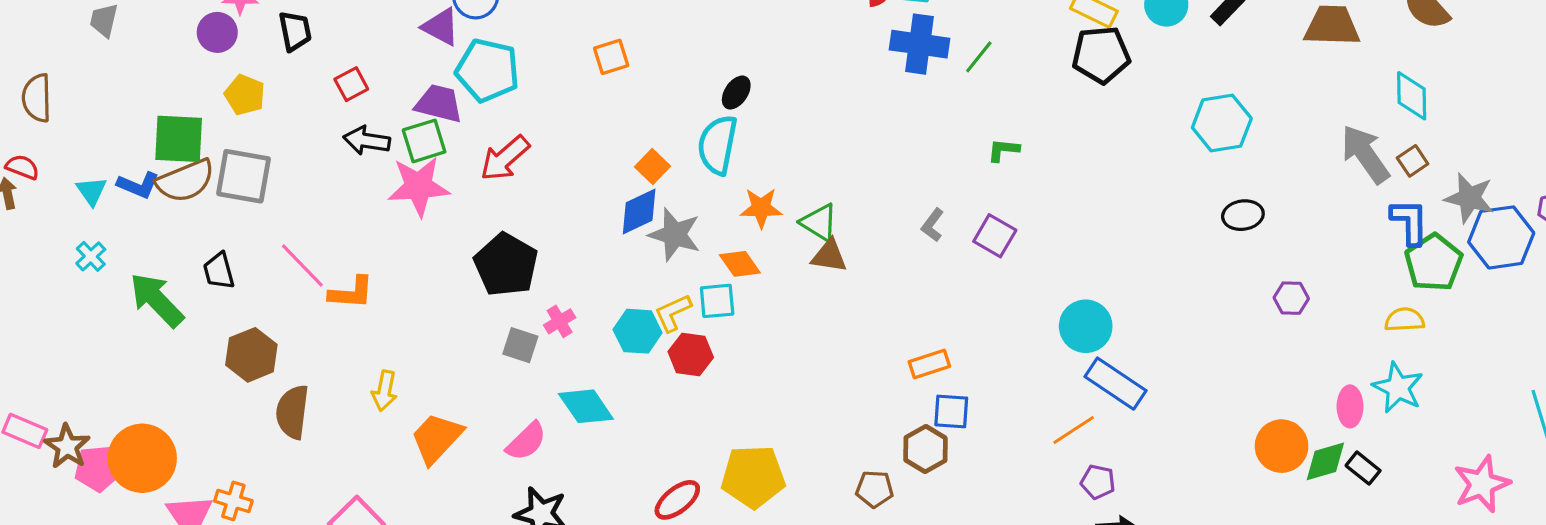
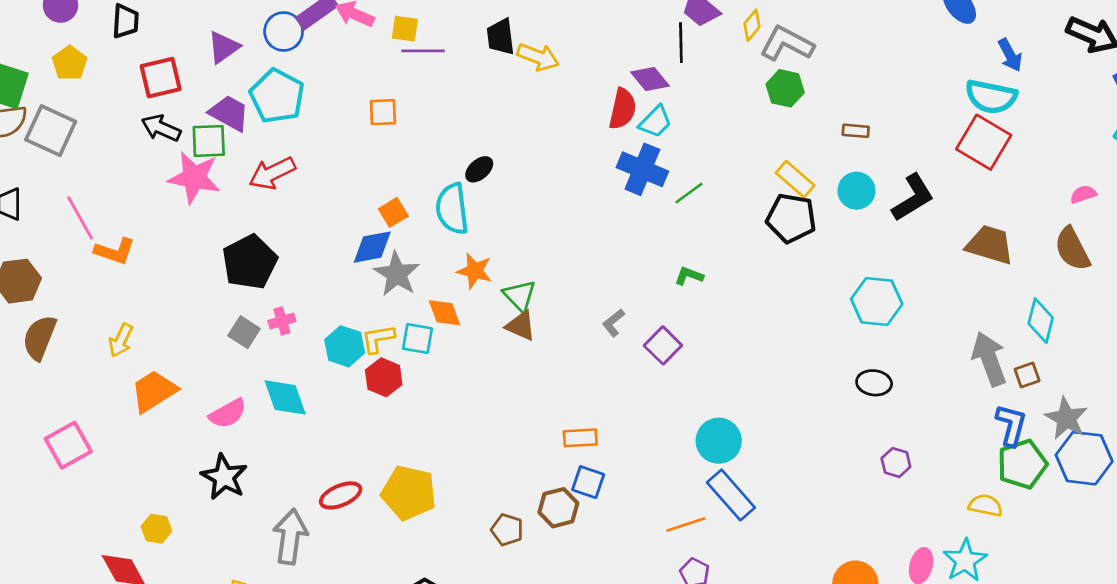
purple triangle: (441, 27) -> (224, 47), moved, turned 42
red square: (351, 84) -> (161, 78), size x1.5
cyan semicircle: (718, 145) -> (452, 209), turned -33

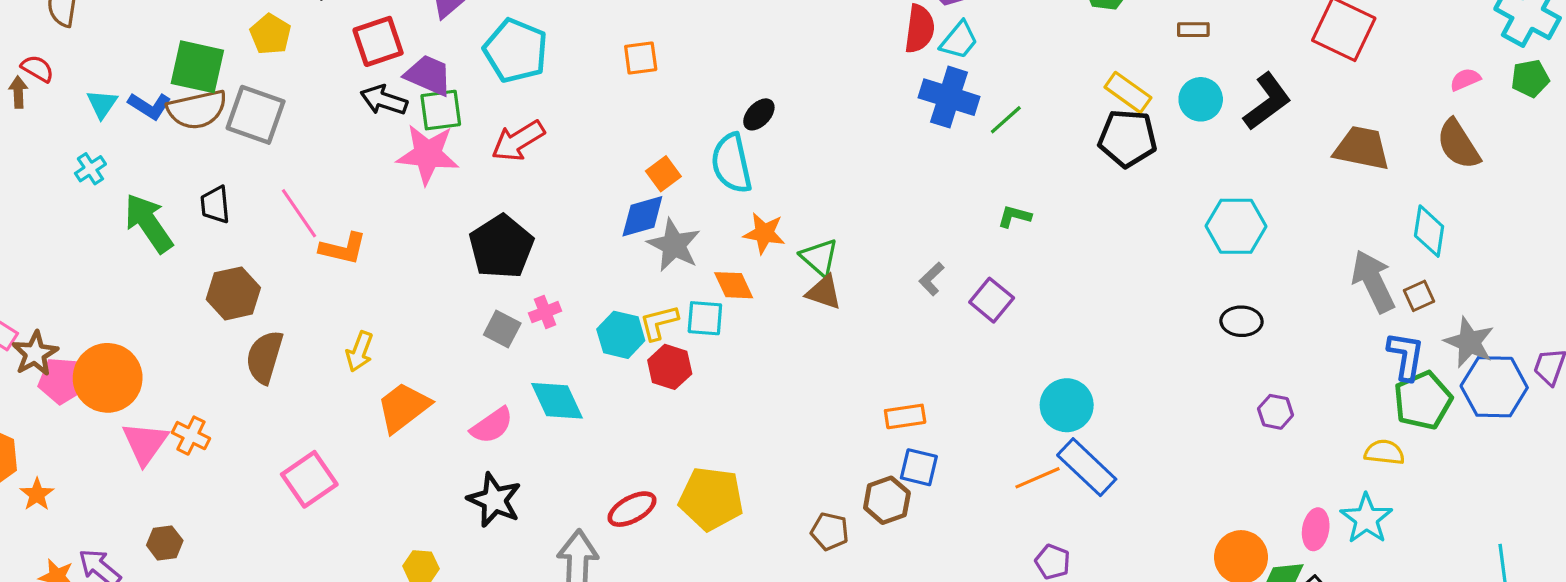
purple trapezoid: (229, 113) -> (428, 75), moved
orange line: (686, 524) -> (1038, 478), moved

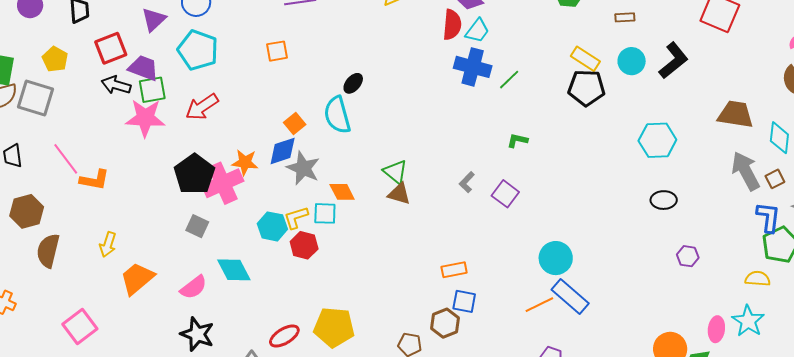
yellow pentagon: (270, 34) -> (55, 59), moved
brown trapezoid: (1362, 148) -> (736, 114), moved
orange star: (764, 233) -> (245, 162), moved
pink cross: (545, 312) -> (223, 183), moved, size x2.0

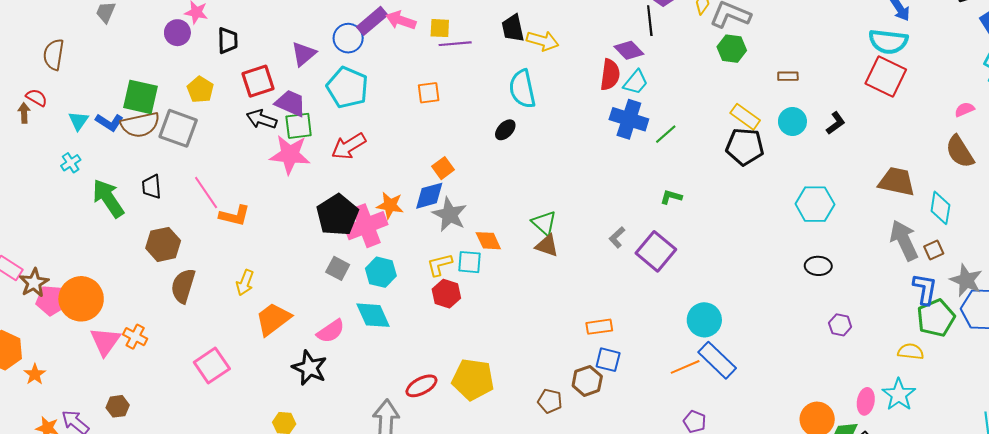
black L-shape: (674, 61) -> (836, 123), size x0.6
cyan semicircle: (337, 115) -> (522, 89), moved
purple square: (505, 194) -> (656, 251), size x1.4
cyan hexagon: (272, 226) -> (381, 272), moved
black star: (197, 334) -> (310, 368), moved

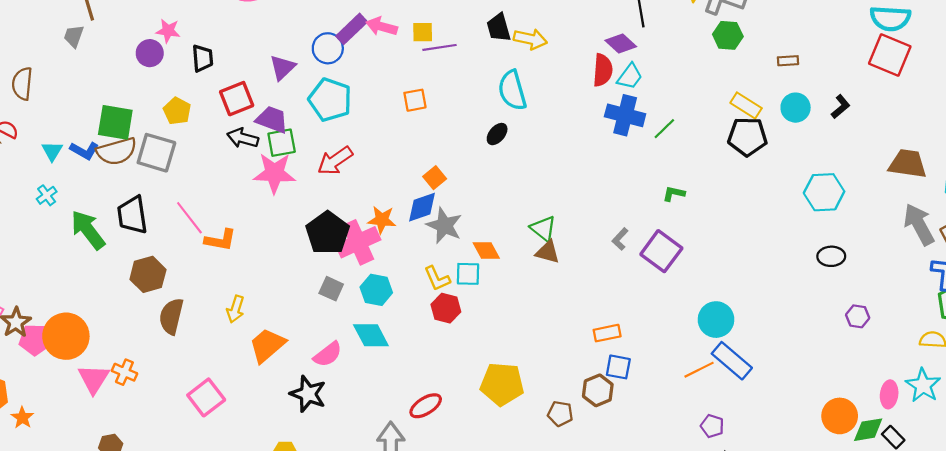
black trapezoid: (152, 187) -> (132, 215), size x1.5
yellow L-shape: (440, 265) -> (437, 279), turned -96
yellow pentagon: (473, 379) -> (502, 384), moved

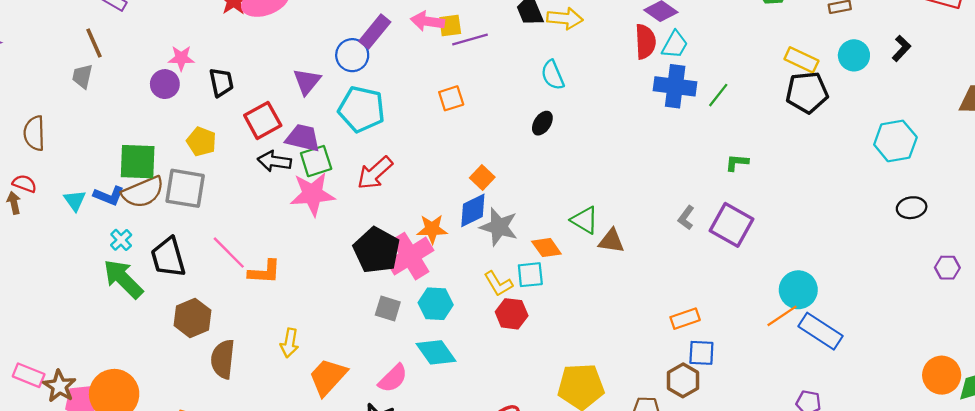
pink arrow: (382, 26) -> (427, 21), moved
cyan semicircle: (512, 90) -> (553, 75), size x0.7
cyan cross: (47, 195) -> (121, 240), moved
green triangle: (543, 229) -> (585, 220), moved
orange line: (699, 370) -> (782, 316), moved

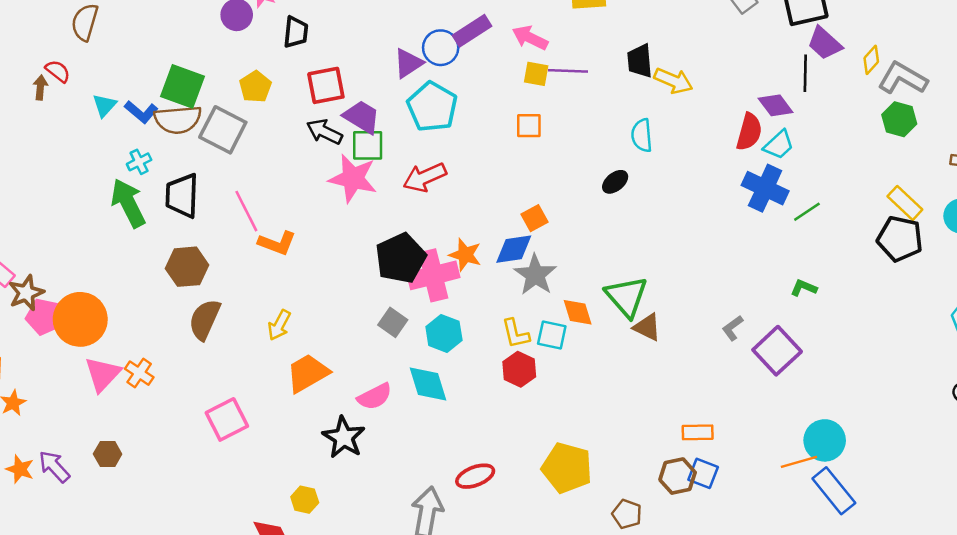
yellow square: (450, 25) -> (536, 74), moved
purple triangle: (307, 82) -> (408, 63), moved
green triangle: (585, 220) -> (626, 297), size x1.4
brown hexagon: (683, 380) -> (678, 476), moved

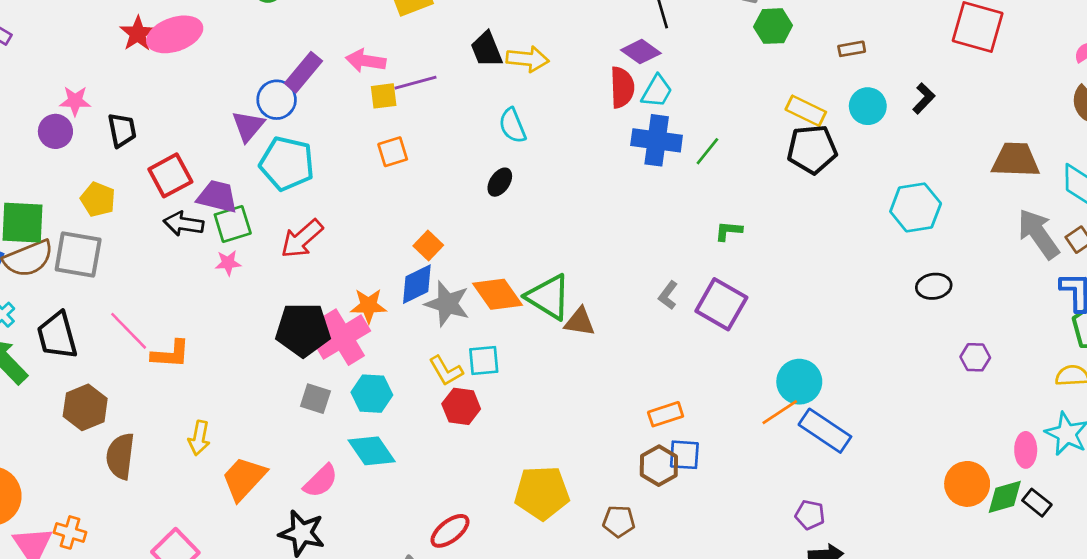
pink star: (353, 178) -> (228, 263), size x0.5
black pentagon: (401, 258) -> (303, 330), turned -30
orange diamond: (578, 312) -> (498, 294), moved, size x1.4

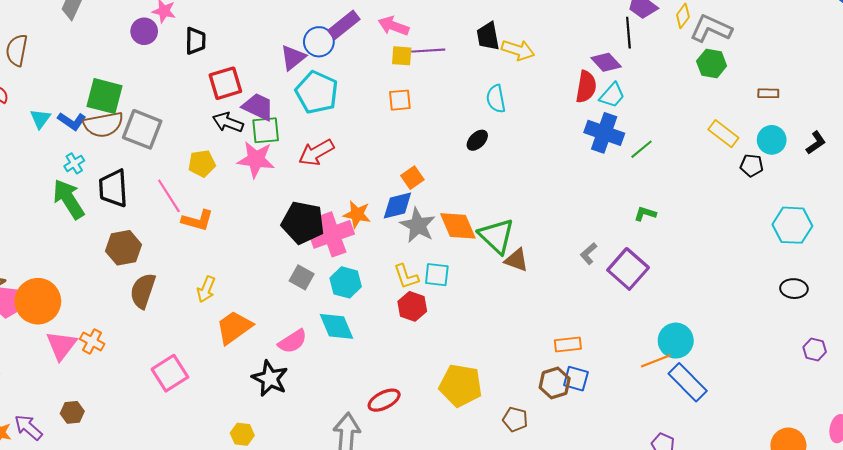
black pentagon: (812, 149) -> (752, 165), moved, size x0.6
yellow pentagon: (98, 199) -> (202, 163), moved, turned 30
pink star: (228, 263) -> (256, 159), size x1.8

